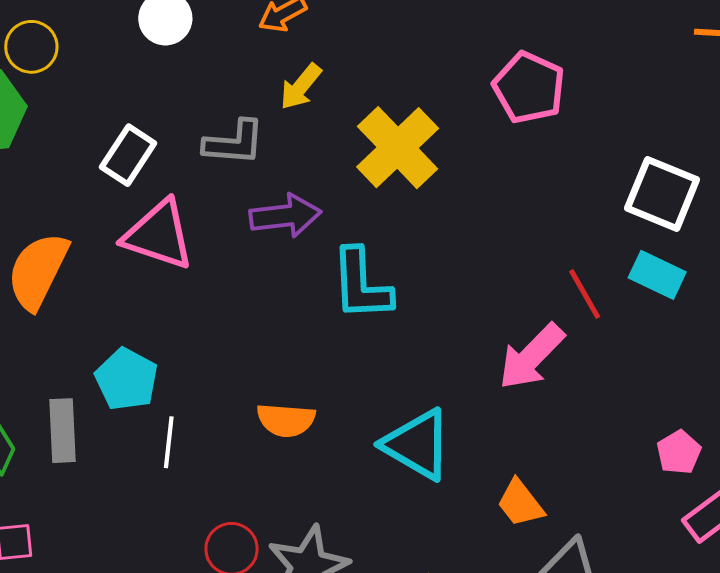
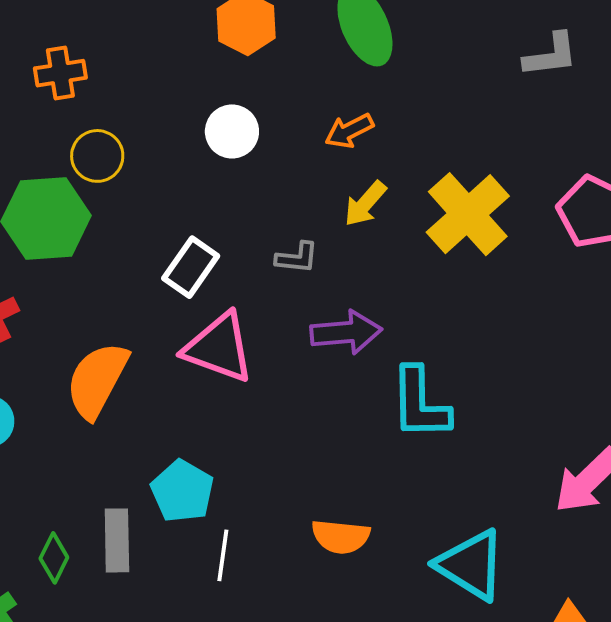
gray L-shape: (234, 143) -> (297, 258), size x0.7
yellow cross: (398, 148) -> (468, 214), moved

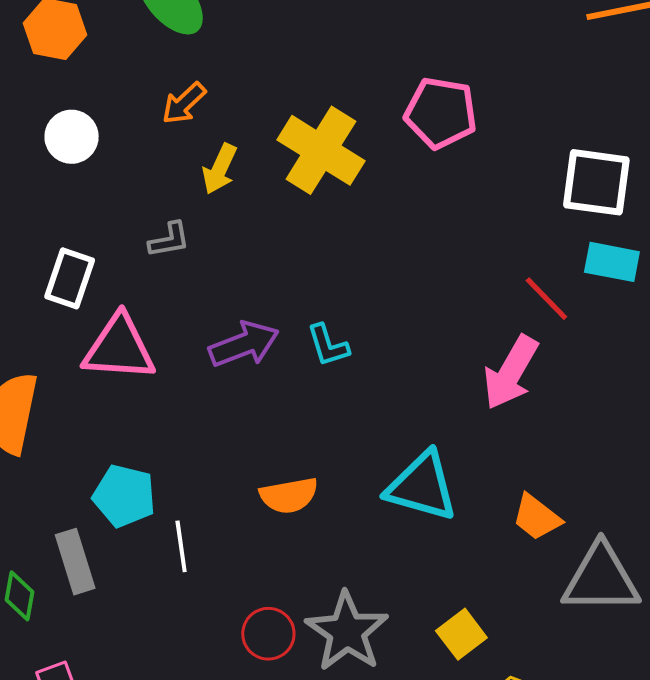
purple arrow: (346, 332) -> (244, 344), moved
cyan L-shape: (420, 403) -> (328, 345), size x0.6

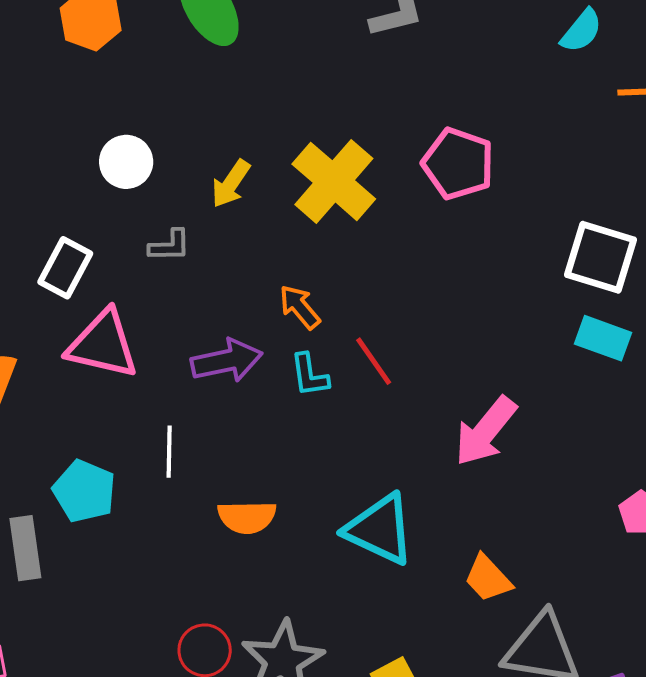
orange arrow: (184, 103) -> (300, 307), moved, turned 84
white circle: (72, 137) -> (126, 162), moved
red line: (546, 299) -> (374, 361), moved
white line: (181, 546) -> (169, 452), moved

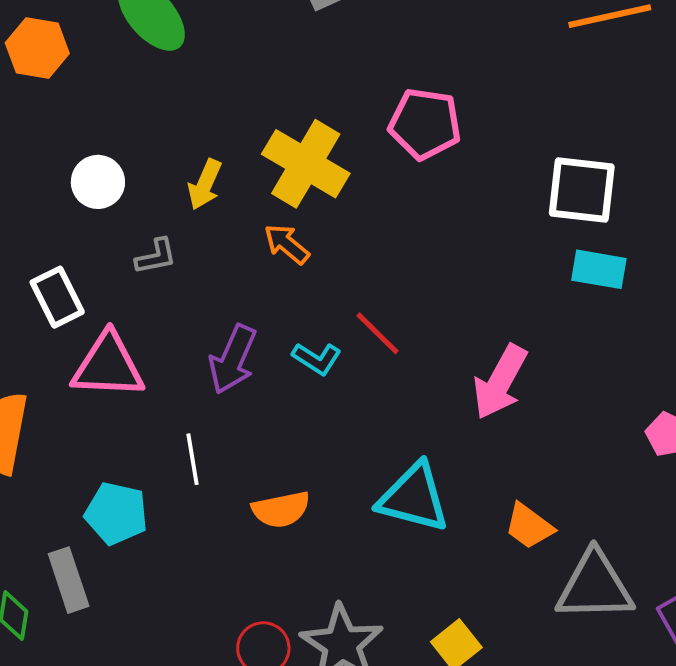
white rectangle: (65, 268) -> (57, 297), turned -44
orange arrow: (300, 307) -> (287, 244), moved
purple arrow: (227, 361) -> (233, 359), turned 136
cyan L-shape: (309, 375) -> (317, 359), turned -39

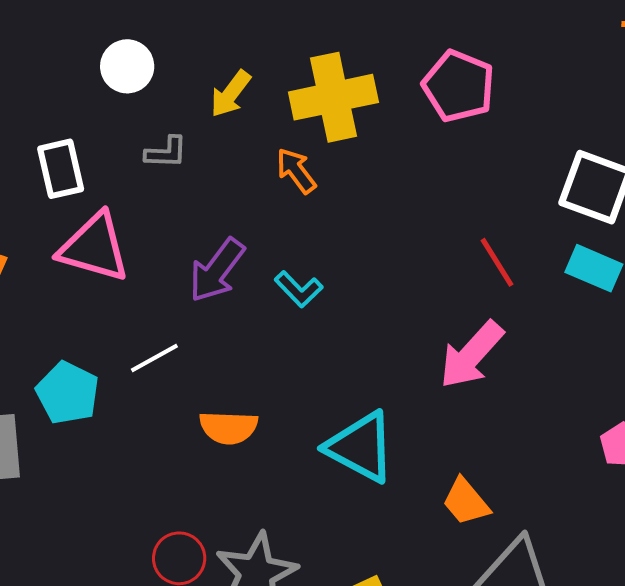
yellow cross: (306, 164) -> (333, 97), turned 34
red line: (377, 333) -> (497, 262), moved
white line: (193, 459) -> (154, 358), turned 57

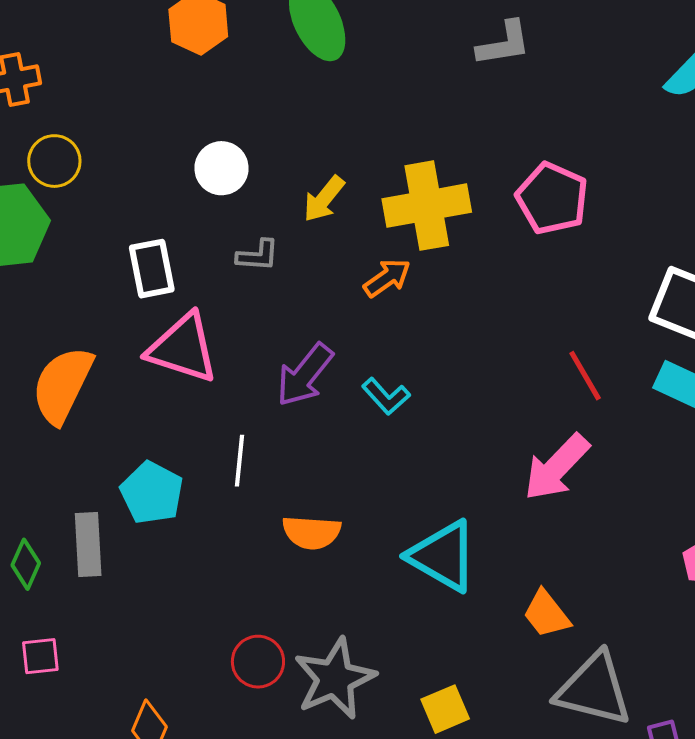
orange arrow: (296, 171) -> (387, 278), turned 90
white line: (154, 358) -> (240, 461), turned -57

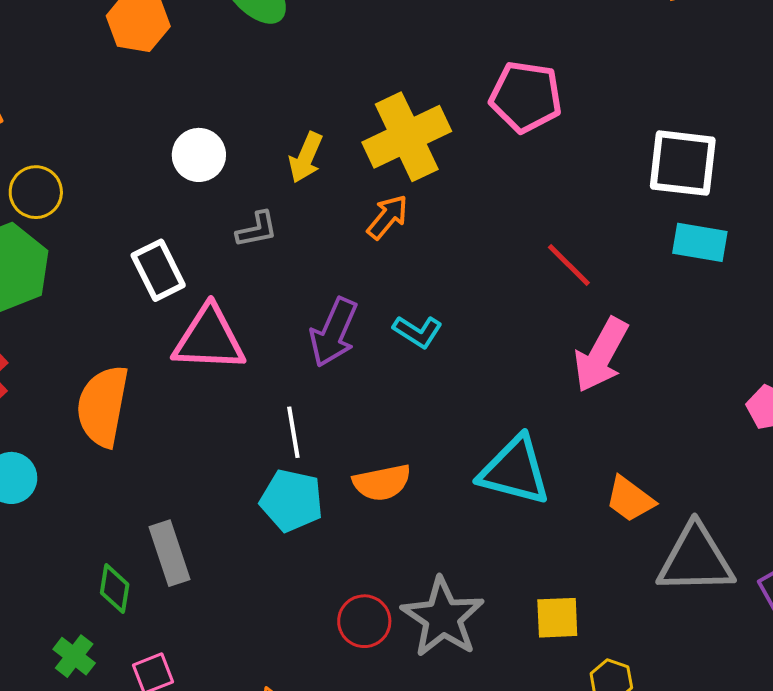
red line: (585, 376) -> (569, 265), moved
cyan pentagon: (152, 493) -> (292, 500), moved
yellow square: (445, 709) -> (557, 618), turned 36

